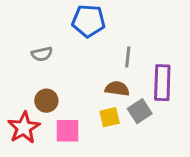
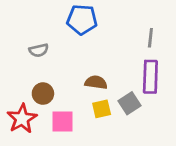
gray line: (128, 57) -> (150, 38), moved
brown semicircle: (117, 89) -> (96, 82), moved

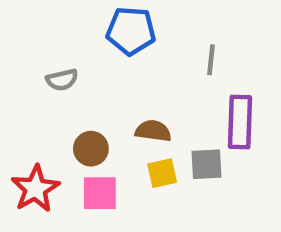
gray line: (150, 38) -> (211, 60), moved
brown circle: (43, 94) -> (91, 149), moved
gray square: (129, 103) -> (207, 164), turned 30

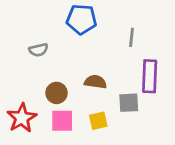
yellow square: (162, 173) -> (98, 121), moved

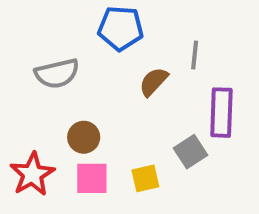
gray semicircle: (38, 50) -> (57, 73), size x1.5
brown semicircle: (95, 82) -> (154, 82), moved, turned -55
gray square: (129, 103) -> (191, 152), turned -30

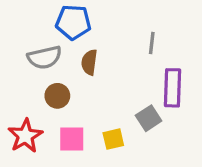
blue pentagon: (121, 28) -> (73, 22), moved
brown semicircle: (154, 82) -> (89, 62), moved, turned -35
brown circle: (84, 137) -> (57, 96), moved

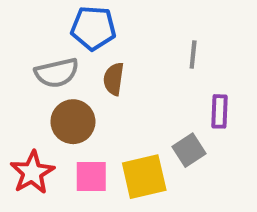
purple rectangle: (173, 88) -> (219, 111), size x0.7
brown circle: (57, 96) -> (73, 122), size x1.4
yellow square: (113, 139) -> (144, 177), size x1.6

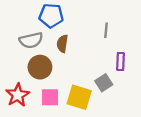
yellow square: (144, 177) -> (79, 97), turned 30

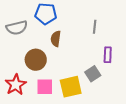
gray semicircle: (31, 40) -> (17, 28), moved
yellow square: (79, 97) -> (71, 87), turned -30

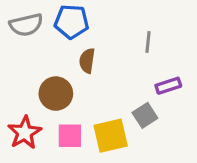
gray semicircle: (17, 28) -> (26, 25), moved
purple rectangle: (108, 55) -> (168, 86), turned 70

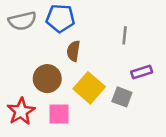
gray square: (145, 115) -> (122, 97), turned -36
yellow square: (111, 136) -> (89, 88), moved, turned -36

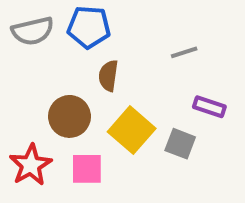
gray line: (125, 35) -> (184, 52), turned 66
purple rectangle: (142, 72) -> (209, 107), turned 36

